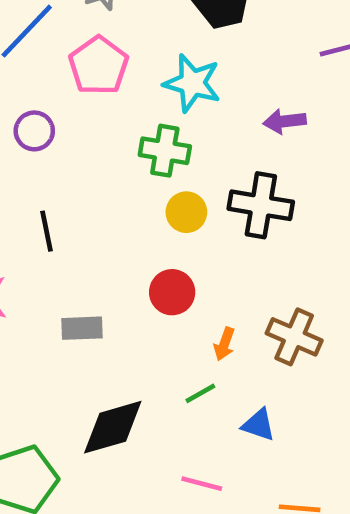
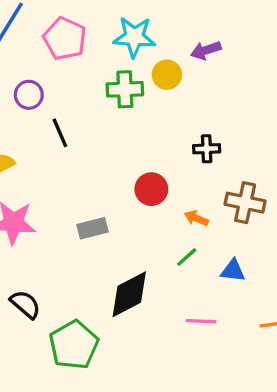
black cross: (261, 205) -> (207, 149), moved, size x0.6
yellow circle: (186, 212) -> (167, 75), moved
black line: (46, 231) -> (60, 133), moved
orange arrow: (224, 344) -> (196, 218), turned 105

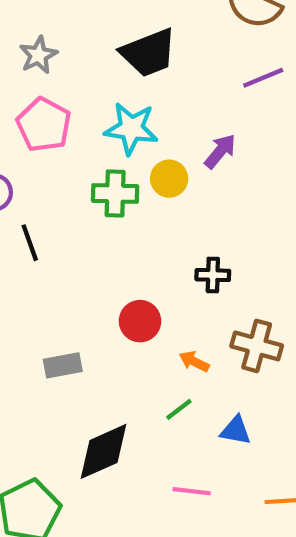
purple arrow: (206, 50) -> (220, 151), turned 144

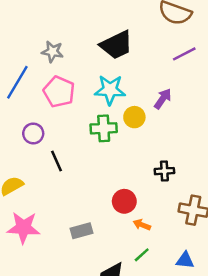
gray star: (38, 55) -> (52, 52), turned -30
orange arrow: (194, 361) -> (142, 225), moved
green line: (179, 409) -> (142, 255), moved

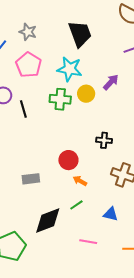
black trapezoid: (116, 45) -> (80, 34), turned -92
black line: (56, 161) -> (23, 109), moved

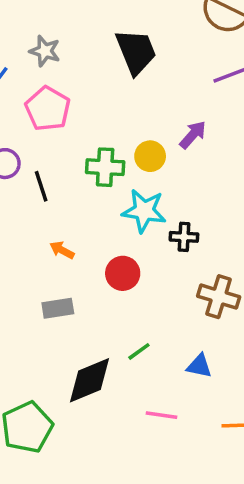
cyan star: (70, 69) -> (144, 211), moved
orange arrow: (80, 181) -> (62, 250), moved

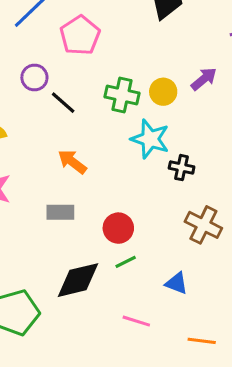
black line: (41, 186) -> (63, 103), turned -40
orange arrow: (62, 250) -> (72, 162), size x1.4
red circle: (123, 273) -> (118, 228), moved

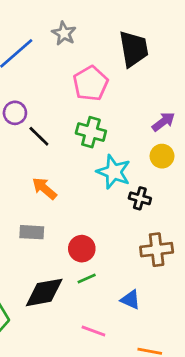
pink pentagon: (80, 35) -> (91, 83), moved
yellow circle: (163, 92) -> (162, 156), moved
brown cross: (203, 225) -> (157, 250), turned -36

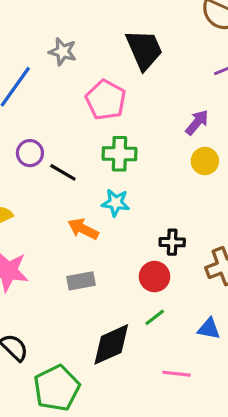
cyan star: (114, 172) -> (116, 203), moved, size x0.7
black cross: (140, 198) -> (172, 242), moved
red circle: (82, 249) -> (155, 277), moved

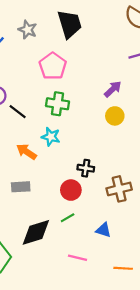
black trapezoid: (144, 50) -> (70, 24), moved

